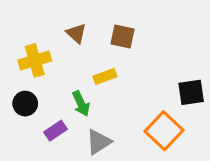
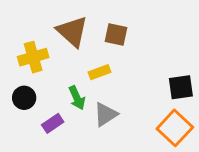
brown triangle: (76, 33) -> (72, 31), size x1.6
orange square: (164, 131) -> (175, 128), moved
gray triangle: (99, 142) -> (105, 114), moved

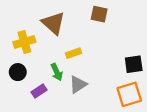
brown square: (116, 34) -> (99, 14), moved
orange square: (175, 128) -> (129, 94), turned 30

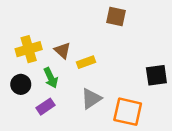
brown triangle: (53, 23) -> (62, 50), moved, size x0.6
green arrow: (57, 72) -> (51, 78), moved
orange square: (129, 94) -> (128, 112), moved, turned 30

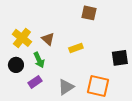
yellow cross: (29, 49) -> (22, 38), turned -36
yellow rectangle: (86, 62) -> (76, 48), moved
gray triangle: (91, 99) -> (66, 87), moved

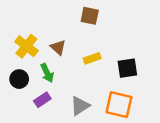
brown square: (89, 13) -> (90, 16), moved
black square: (120, 58) -> (127, 68), moved

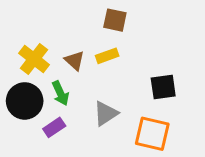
yellow rectangle: (92, 58) -> (107, 56), moved
black circle: (19, 79) -> (25, 101), size x1.5
gray triangle: (80, 106) -> (106, 113), moved

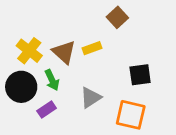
brown square: (115, 20) -> (117, 17), moved, turned 35
brown triangle: (74, 61) -> (64, 52), size x1.4

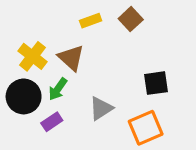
yellow rectangle: (92, 48) -> (91, 21), moved
green arrow: (52, 80) -> (58, 89), turned 60
orange square: (131, 115) -> (146, 128), turned -36

